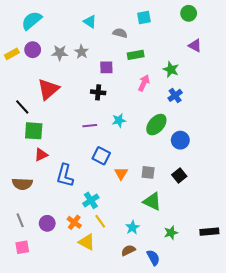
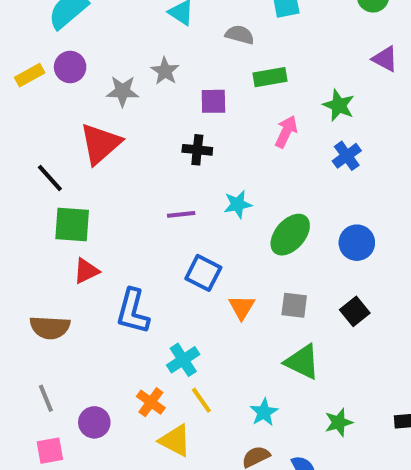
gray star: (60, 53) -> (123, 91), moved
green ellipse: (156, 125) -> (290, 235), moved
purple circle: (47, 223) -> (94, 422), moved

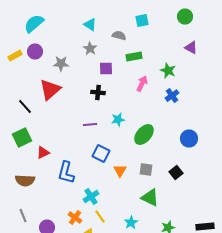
gray star: (165, 71) -> (90, 49), moved
green square: (72, 225) -> (22, 138), moved, turned -30
blue circle: (357, 243) -> (189, 139), moved

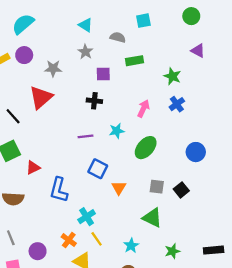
pink arrow: (142, 84) -> (143, 109), moved
gray square: (146, 170) -> (157, 187), moved

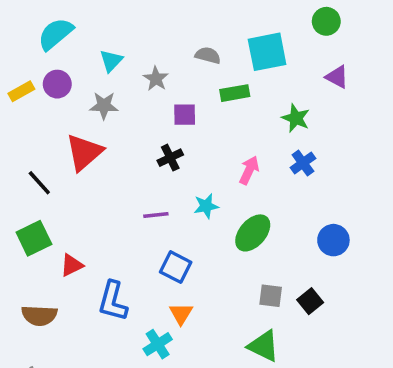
cyan square: (143, 21) -> (267, 52), moved, size x1.6
cyan triangle: (85, 25) -> (111, 61), moved, turned 40
black cross: (94, 101) -> (170, 158), turned -32
orange triangle: (119, 188) -> (181, 314), moved

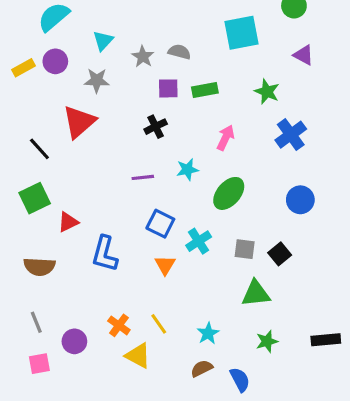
gray semicircle: (208, 55) -> (179, 52), moved
green rectangle: (235, 93) -> (205, 90), moved
blue cross: (303, 163) -> (291, 135), moved, size x1.4
cyan cross: (158, 344) -> (199, 241), moved
green triangle: (263, 346) -> (256, 294), moved, turned -32

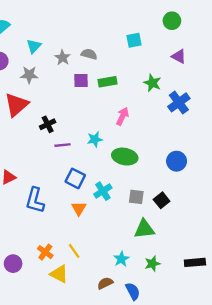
cyan square: (241, 33) -> (134, 40), size x0.6
black cross: (156, 127) -> (48, 124), moved
blue cross: (291, 135) -> (179, 102), moved
green ellipse: (229, 193) -> (125, 157), turned 60
cyan star: (208, 333) -> (121, 259), moved

